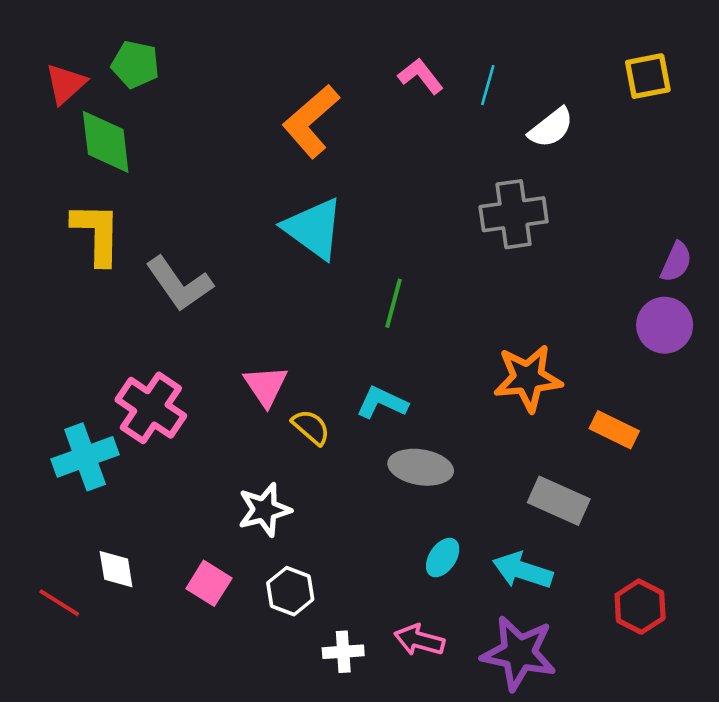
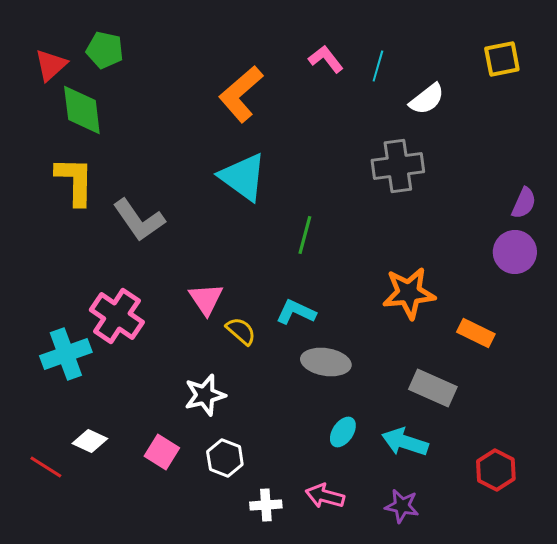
white diamond: (116, 569) -> (90, 441), turned -56
purple star: (519, 653) -> (402, 506), size x0.6

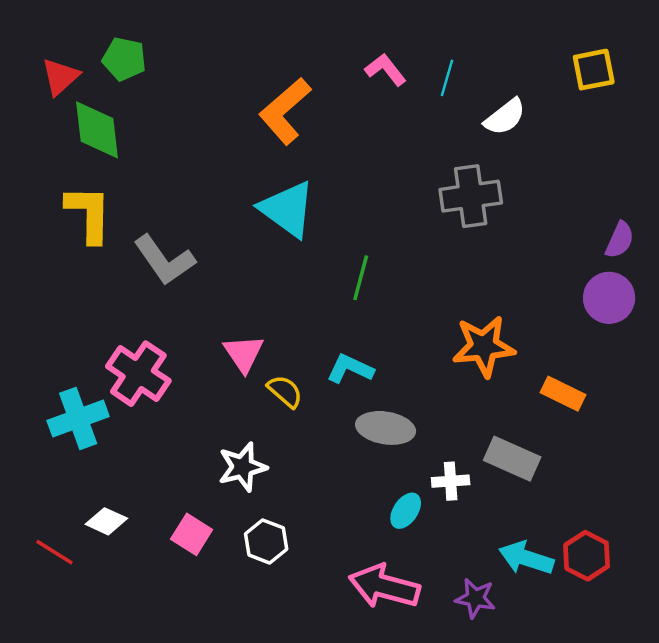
cyan arrow: (405, 442) -> (526, 558), moved
pink arrow: (325, 496) -> (384, 586), size x1.5
white cross: (266, 505) -> (451, 481), moved

